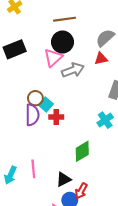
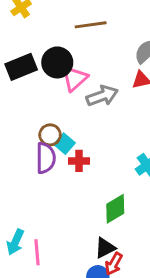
black circle: (62, 42) -> (57, 62), moved
pink line: (33, 169) -> (37, 252), moved
black triangle: (64, 179) -> (105, 248), moved

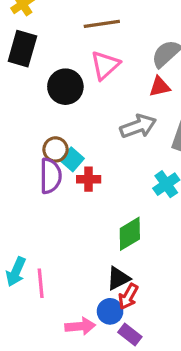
black circle: (57, 62) -> (65, 87), moved
black rectangle: (21, 67) -> (22, 49), moved, turned -52
pink triangle: (75, 78) -> (105, 65), moved
gray arrow: (102, 96) -> (138, 126), moved

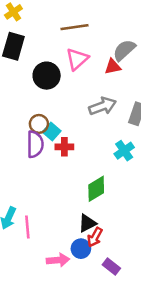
red triangle: (160, 87) -> (113, 67), moved
purple rectangle: (130, 334) -> (111, 266), moved

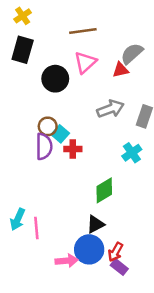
red arrow: (95, 237) -> (116, 252), moved
blue circle: (81, 249) -> (89, 249), size x1.5

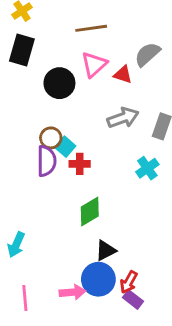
red triangle: (121, 70) -> (123, 74), moved, turned 30
green diamond: (104, 190) -> (90, 211), moved
pink line: (36, 228) -> (25, 298), moved

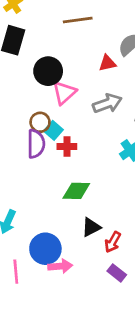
pink triangle: (94, 64) -> (64, 93), moved
red triangle: (123, 74) -> (107, 63), turned -30
green diamond: (90, 211) -> (76, 191), turned 32
blue circle: (98, 279) -> (45, 249), moved
red arrow: (129, 282) -> (113, 242), moved

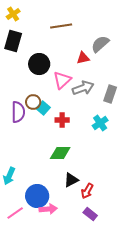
pink triangle: (64, 93) -> (62, 80), moved
purple semicircle: (36, 144) -> (18, 112), moved
red cross: (67, 146) -> (62, 120), moved
pink line: (16, 272) -> (15, 213), turned 60

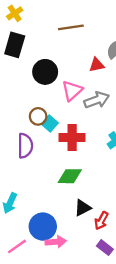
purple semicircle: (18, 112) -> (25, 146), moved
red cross: (62, 120) -> (72, 137), size x1.5

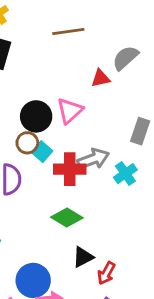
black circle: (45, 72) -> (36, 116), moved
gray arrow: (97, 100) -> (93, 159), moved
green diamond: (70, 176) -> (67, 217), turned 30

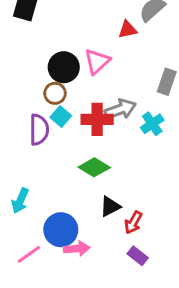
cyan square: (42, 152) -> (61, 117), moved

